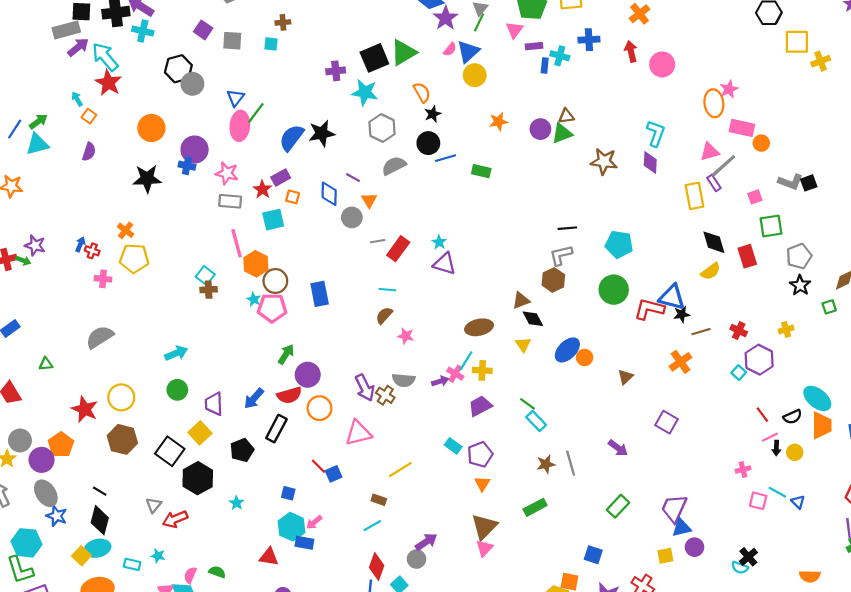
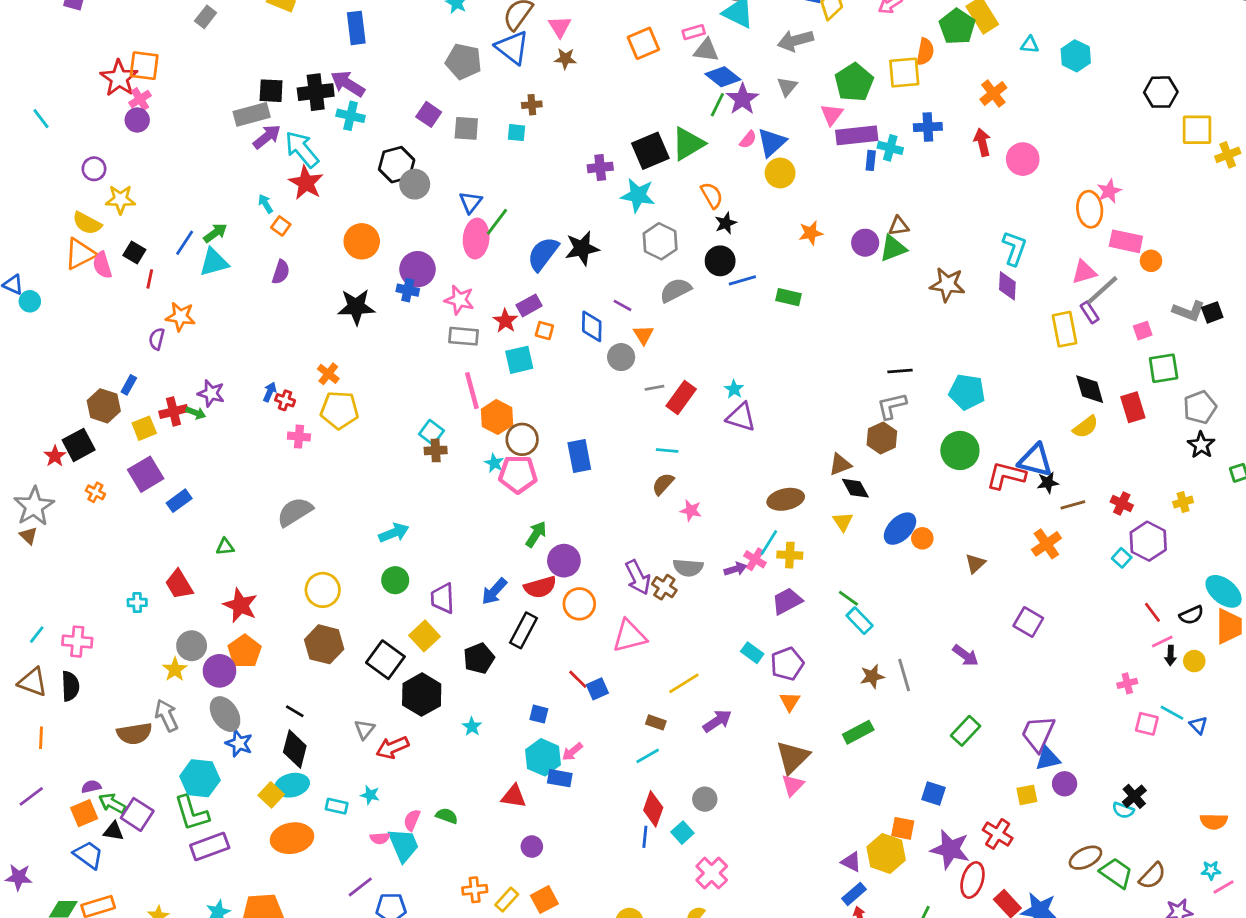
green line: (479, 22) -> (717, 105), moved
purple rectangle: (534, 46) -> (857, 135), size x1.8
red star: (85, 409) -> (240, 605), moved
purple arrow: (426, 542) -> (717, 721), moved

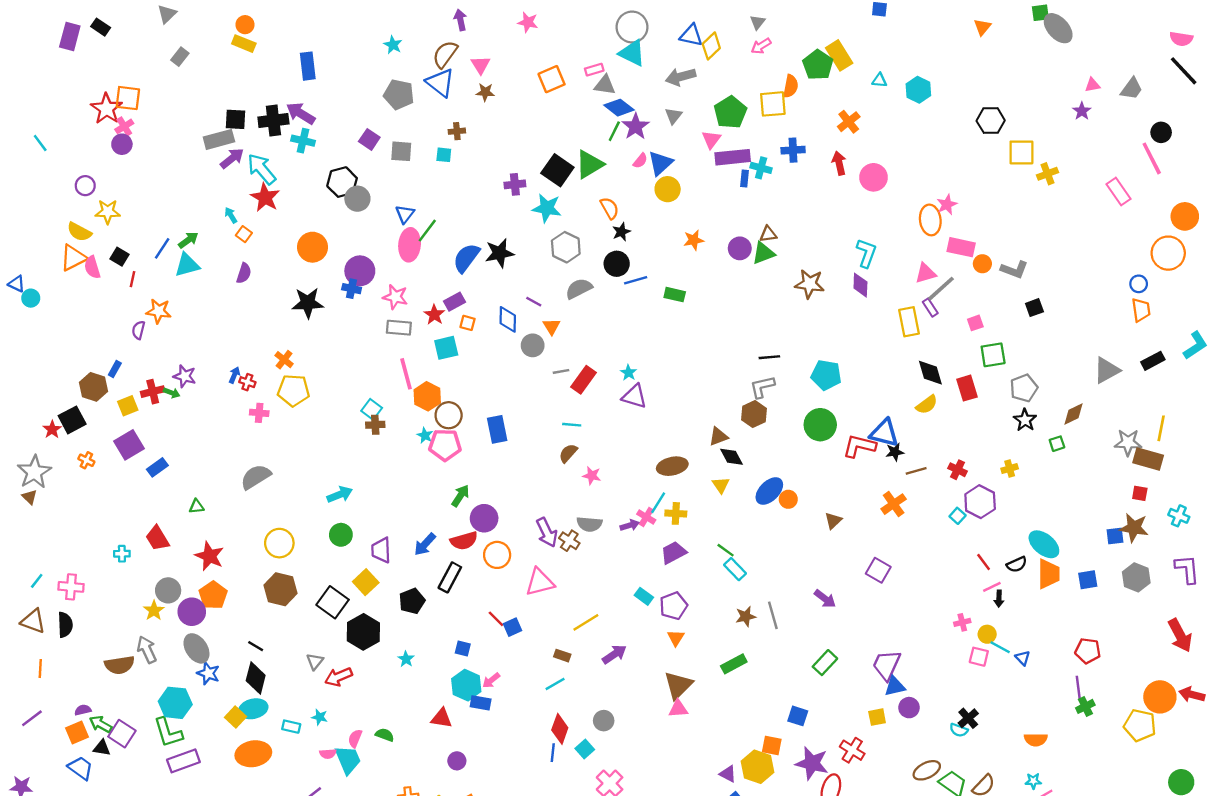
black square: (650, 151) -> (557, 170), turned -32
gray L-shape: (1189, 311) -> (1014, 270), moved
yellow circle: (1194, 661) -> (987, 634), moved
pink triangle: (793, 785) -> (678, 709), turned 42

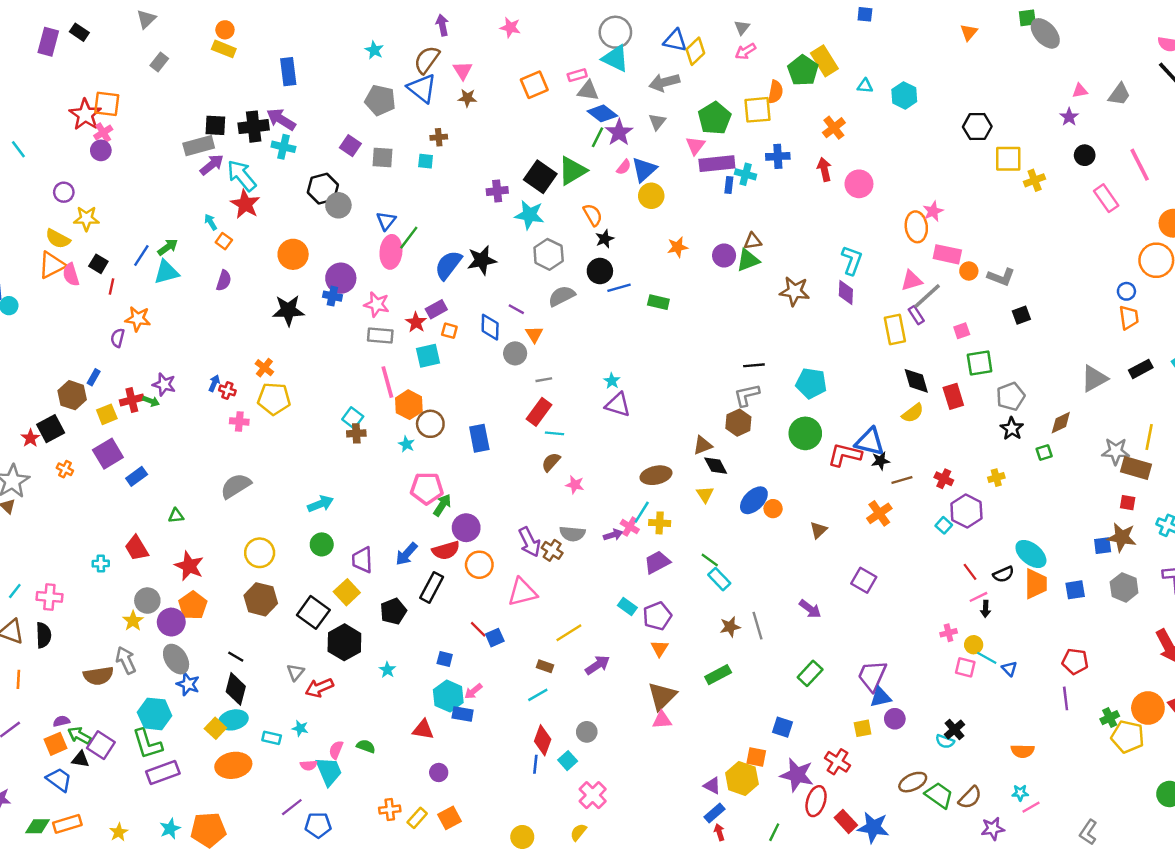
black circle: (1161, 132) -> (1085, 155), moved
red rectangle: (584, 380) -> (539, 412), moved
pink pentagon: (445, 445) -> (427, 488), moved
green cross: (1085, 706) -> (1110, 718), moved

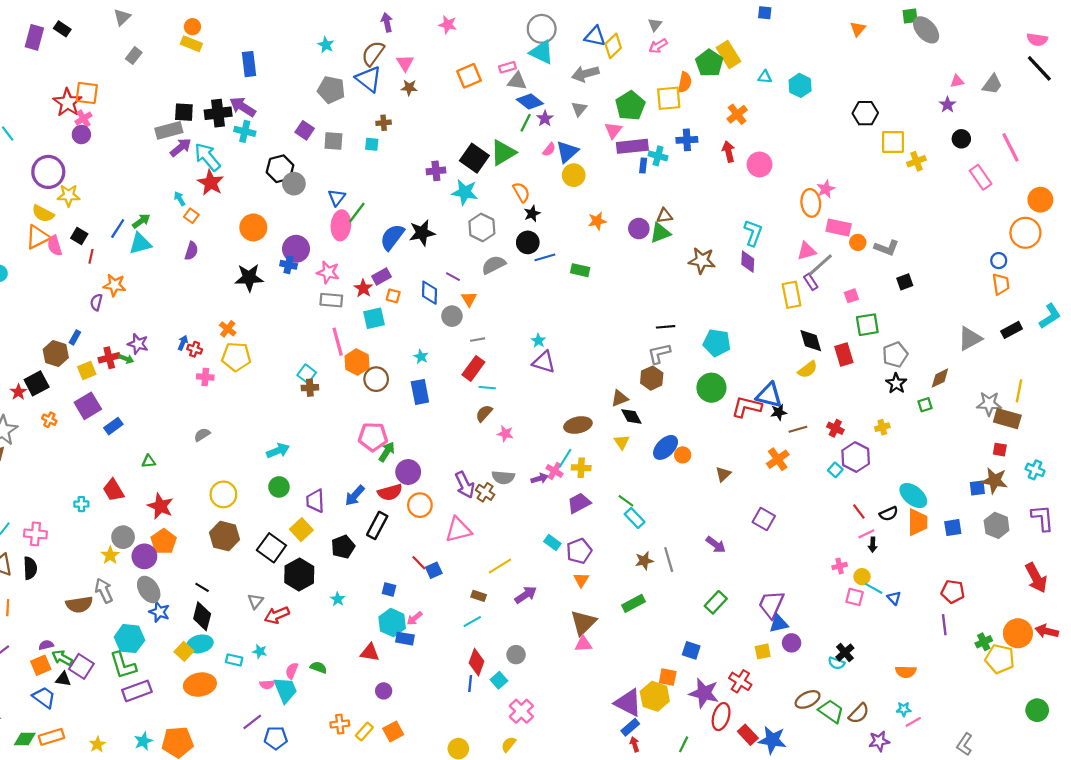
purple star: (619, 132) -> (545, 119), size x0.7
purple circle: (64, 192) -> (48, 172), size x1.8
cyan star: (406, 444) -> (421, 357), moved
gray semicircle: (236, 486) -> (202, 435), size x0.6
purple triangle: (712, 786) -> (628, 703), size x1.8

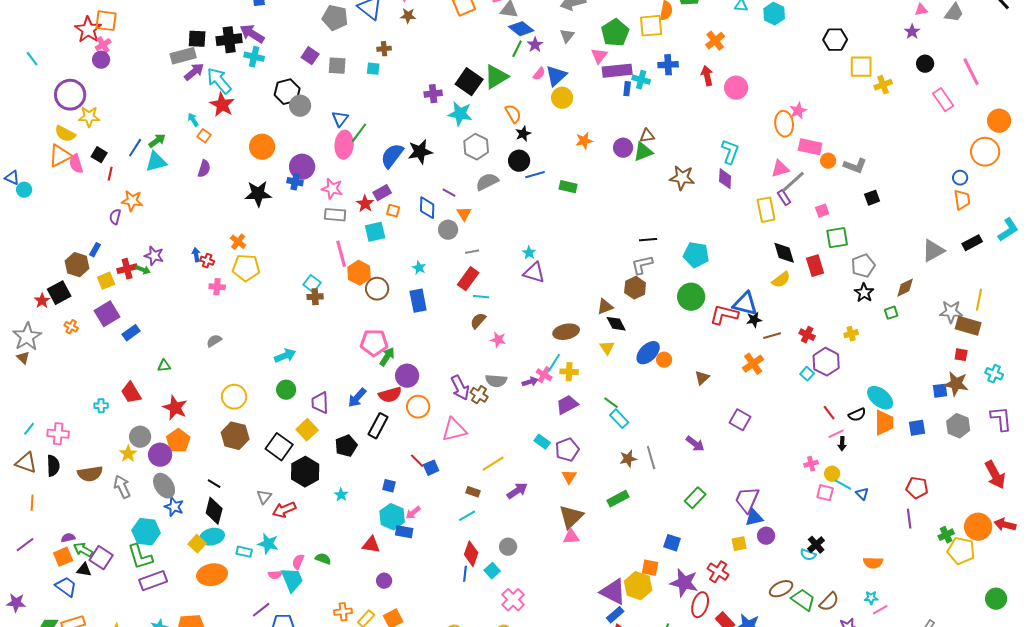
blue arrow: (183, 343) -> (196, 255), turned -32
brown semicircle: (79, 604) -> (90, 474), moved
cyan star: (260, 651) -> (268, 544), size x1.5

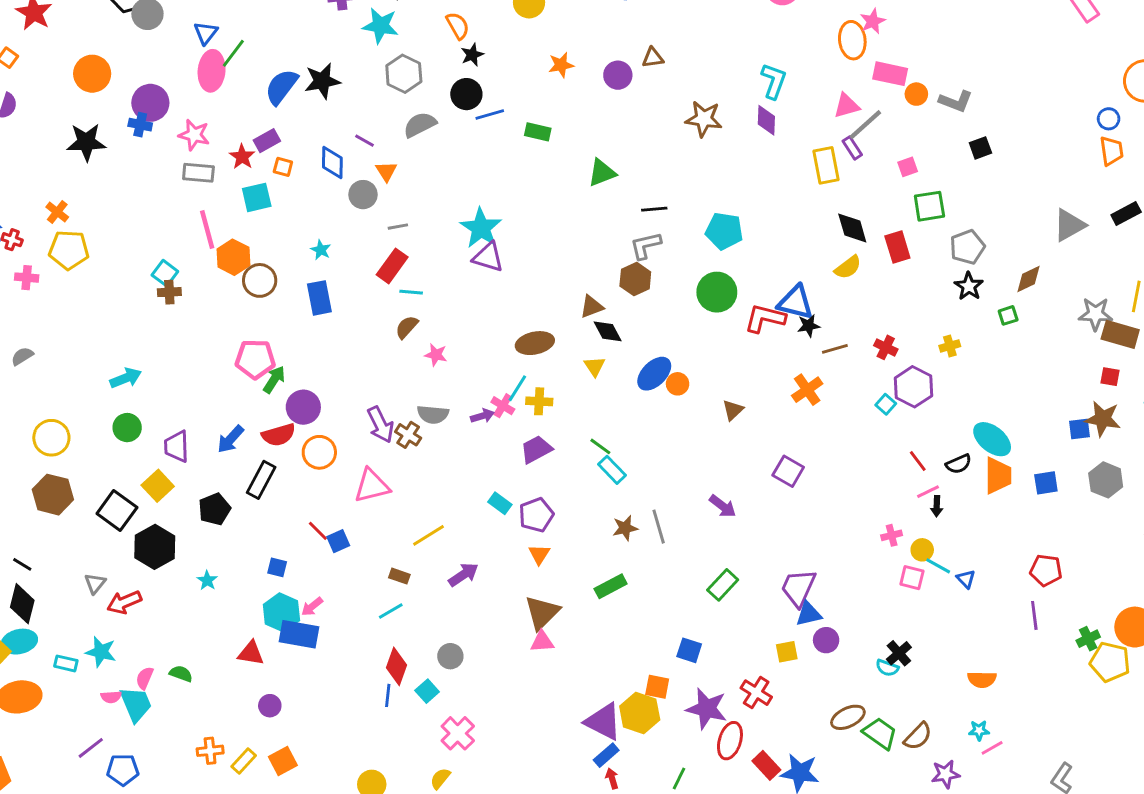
green triangle: (643, 152) -> (602, 173), moved
cyan star: (529, 253) -> (481, 228), size x2.0
blue rectangle: (404, 532) -> (299, 634), size x1.5

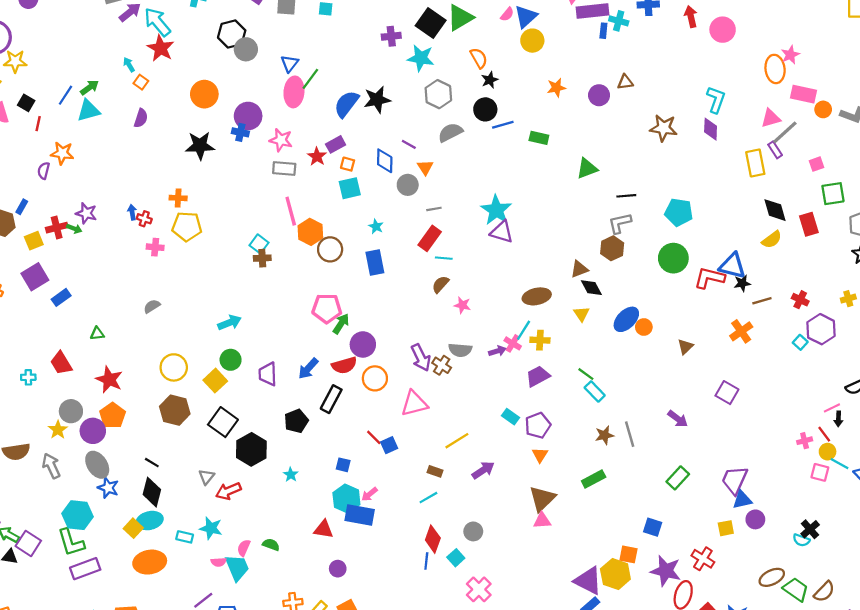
cyan square: (257, 197) -> (350, 188), moved
orange cross: (57, 212) -> (178, 198), turned -35
red line: (918, 461) -> (824, 434), moved
yellow square: (158, 486) -> (215, 381), moved

